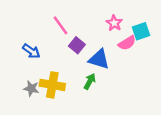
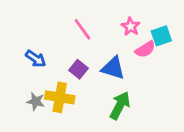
pink line: (60, 25) -> (82, 29), moved
purple square: (77, 45) -> (78, 69), moved
green arrow: (90, 81) -> (120, 105), moved, size x1.5

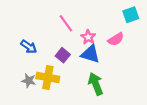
pink star: (131, 27) -> (88, 37), moved
cyan square: (161, 36) -> (131, 15), moved
green arrow: (120, 105) -> (96, 84), turned -50

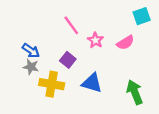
blue triangle: (90, 54) -> (92, 83), moved
gray star: (29, 81) -> (31, 67), moved
green arrow: (96, 84) -> (135, 92), moved

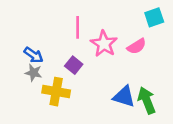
pink line: (71, 25) -> (78, 27), turned 36
pink star: (95, 40) -> (104, 44), size x1.5
blue triangle: (92, 83) -> (124, 97), moved

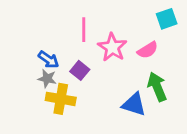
blue arrow: (34, 55) -> (48, 60), moved
gray star: (34, 73) -> (47, 79), moved
green arrow: (147, 100) -> (157, 87), moved

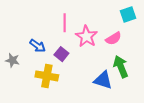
gray star: (47, 79) -> (12, 60), moved

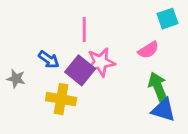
pink star: (86, 36) -> (101, 62), moved, turned 30
purple square: (61, 54) -> (80, 70), size x1.5
blue triangle: (103, 80) -> (163, 110), moved

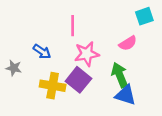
purple square: (80, 70) -> (78, 80), moved
green arrow: (158, 87) -> (120, 75), moved
blue triangle: (163, 110) -> (126, 95), moved

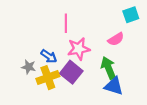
blue arrow: (42, 52) -> (49, 56), moved
gray star: (14, 68) -> (29, 67), moved
yellow cross: (53, 86) -> (48, 78), turned -30

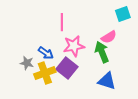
green arrow: (108, 68) -> (102, 52), moved

